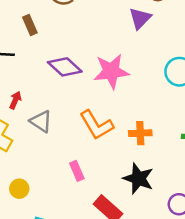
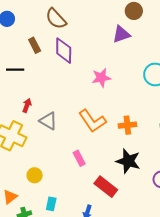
purple triangle: (140, 18) -> (121, 34), turned 30
purple diamond: (65, 67) -> (64, 51), moved, turned 52
pink star: (111, 71) -> (101, 78), size x0.7

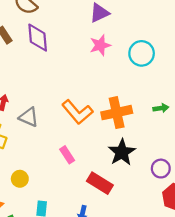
pink star: (101, 78) -> (100, 45), moved
orange cross: (127, 125) -> (117, 113), size x1.5
black star: (128, 161) -> (122, 152), turned 30

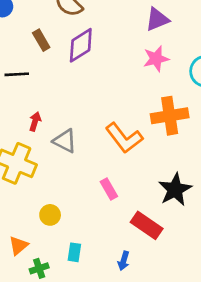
purple diamond: (38, 38) -> (81, 45), turned 60
orange cross: (117, 113) -> (170, 116), moved

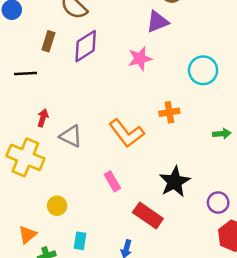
brown rectangle: (41, 40) -> (48, 41), turned 48
pink star: (156, 59) -> (140, 59), moved
orange cross: (170, 116) -> (169, 112), size x0.6

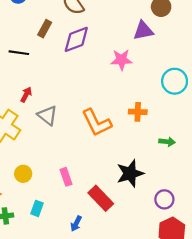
green arrow: (222, 134) -> (167, 142), moved
pink rectangle: (112, 181) -> (66, 177), moved

